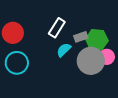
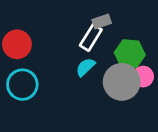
white rectangle: (57, 28) -> (91, 38), moved
gray rectangle: (81, 37) -> (102, 21), moved

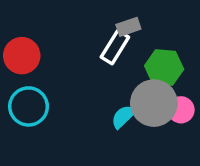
cyan semicircle: (85, 67) -> (123, 117), moved
pink circle: (143, 77) -> (181, 110), moved

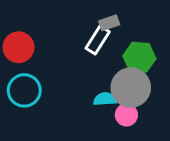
pink circle: (181, 110) -> (126, 115), moved
cyan semicircle: (123, 117) -> (105, 99), turned 40

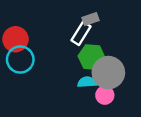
green hexagon: (139, 57) -> (92, 57), moved
cyan circle: (24, 90) -> (20, 60), moved

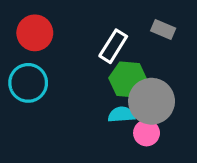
gray rectangle: (91, 19) -> (163, 30), moved, turned 42
red circle: (15, 39) -> (35, 33), moved

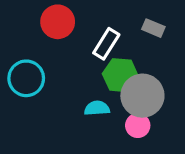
red circle: (35, 33) -> (58, 22), moved
cyan semicircle: (122, 115) -> (97, 108), moved

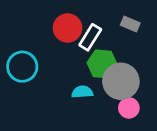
red circle: (58, 22) -> (68, 28), moved
pink circle: (138, 125) -> (129, 108), moved

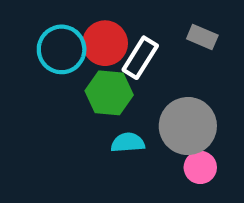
green hexagon: (102, 64) -> (109, 93), moved
cyan circle: (22, 67) -> (62, 49), moved

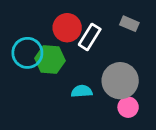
cyan circle: (62, 49) -> (27, 53), moved
green hexagon: (109, 93) -> (50, 59), moved

